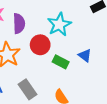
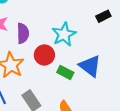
blue triangle: (85, 55) -> (90, 66), size x1.6

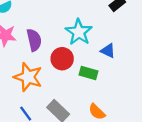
blue triangle: (90, 66) -> (108, 51), moved, size x0.6

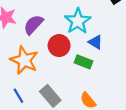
purple semicircle: (34, 40) -> (33, 25), turned -130
blue triangle: (108, 51) -> (95, 42), moved

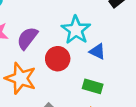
green rectangle: (83, 62) -> (93, 86), moved

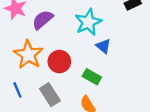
red circle: (58, 59) -> (59, 61), moved

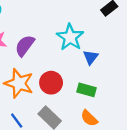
blue triangle: (103, 46) -> (91, 57), turned 42

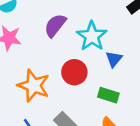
purple semicircle: (25, 46) -> (55, 25), moved
red circle: (51, 83) -> (74, 72), moved

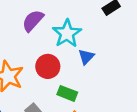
green rectangle: (108, 95) -> (67, 93), moved

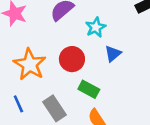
cyan star: (67, 33) -> (96, 27), size x0.7

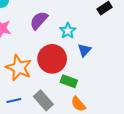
red circle: (72, 59) -> (52, 59), size x1.4
blue line: (18, 104) -> (14, 101), turned -72

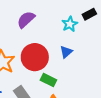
cyan star: (68, 31) -> (70, 24), moved

